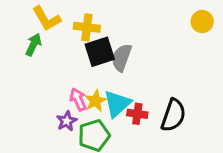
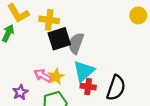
pink arrow: (78, 99) -> (43, 76), turned -36
cyan triangle: (117, 104) -> (84, 71), moved
purple star: (67, 121) -> (20, 92), moved

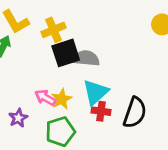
yellow cross: (49, 20) -> (53, 30), turned -30
gray semicircle: (76, 43) -> (86, 58), turned 75

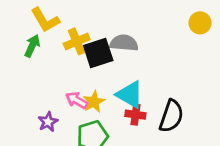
yellow cross: (53, 30) -> (77, 41), moved
gray semicircle: (86, 58) -> (124, 43), moved
cyan triangle: (96, 92) -> (130, 95), turned -48

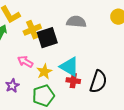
gray semicircle: (124, 43) -> (76, 22), moved
pink arrow: (77, 100) -> (25, 62), moved

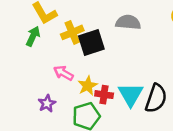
cyan triangle: (69, 67) -> (131, 95), moved, turned 30
red cross: (73, 81) -> (104, 95), moved

